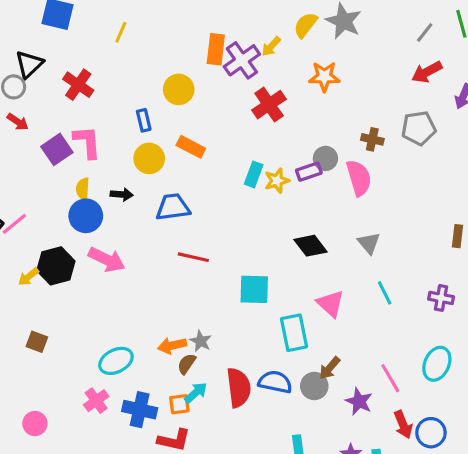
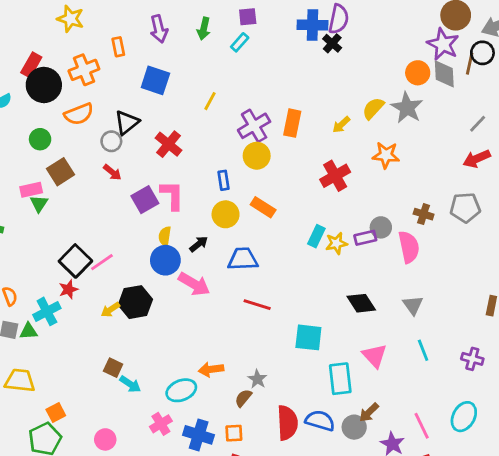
purple cross: (242, 60) -> (254, 126), moved
black arrow: (122, 194) -> (199, 244), turned -48
pink arrow: (107, 260) -> (194, 284), moved
orange arrow: (172, 346) -> (211, 369), moved
cyan arrow: (196, 393) -> (130, 384), moved, turned 70

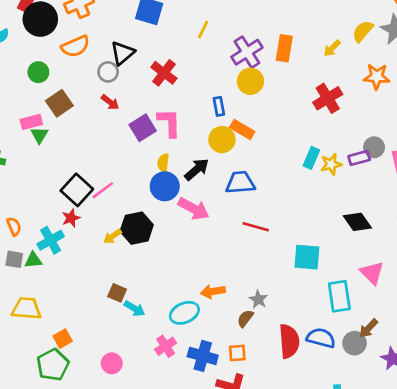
orange rectangle: (263, 207) -> (242, 130), moved
black arrow: (199, 244) -> (197, 169), size x1.4

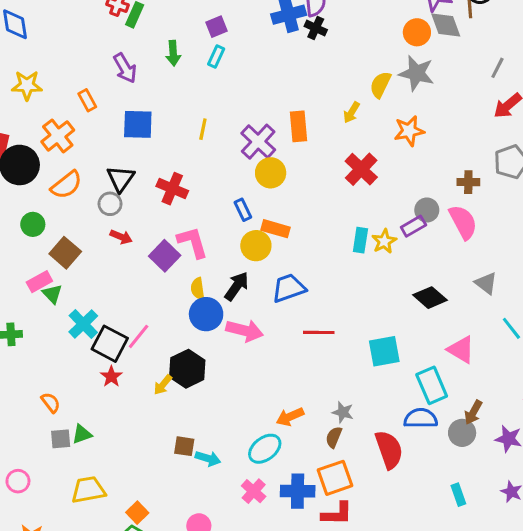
cyan cross: (51, 240) -> (83, 324), moved
blue semicircle: (321, 338) -> (421, 418), moved
orange square: (237, 353) -> (335, 478), size x1.6

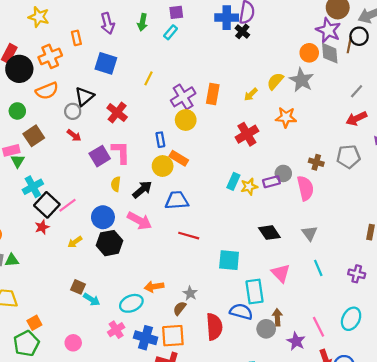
blue circle: (206, 314) -> (103, 217), moved
black hexagon: (187, 369) -> (110, 243), moved
brown arrow: (473, 412) -> (277, 317), turned 133

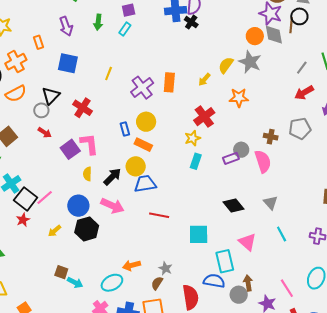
yellow circle: (186, 120) -> (146, 122), moved
yellow circle: (163, 166) -> (136, 166), moved
yellow star: (249, 187) -> (193, 138), moved

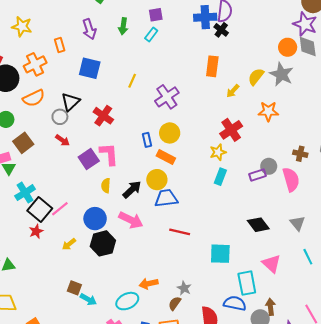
orange rectangle: (169, 82) -> (212, 66), moved

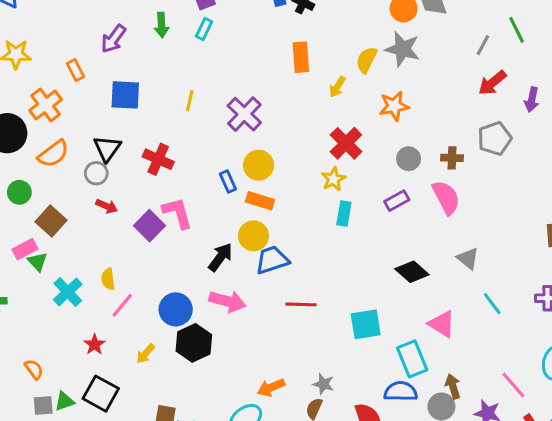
purple arrow: (89, 29) -> (113, 39), turned 66
gray circle: (269, 166) -> (409, 159), moved
yellow semicircle: (106, 186) -> (108, 279), moved
black square: (40, 209) -> (101, 394), moved

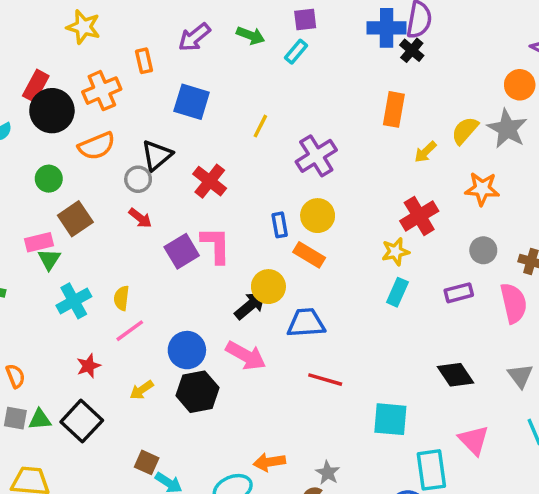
green arrow: (162, 25) -> (251, 35), turned -80
yellow circle: (253, 236) -> (268, 287), moved

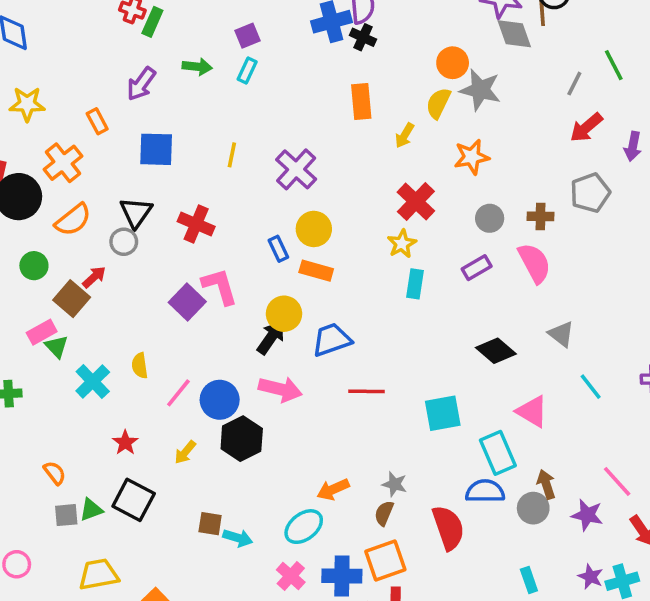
orange circle: (520, 85) -> (453, 63), moved
red arrow: (140, 218) -> (94, 277), moved, turned -65
pink line: (130, 331) -> (178, 393), moved

